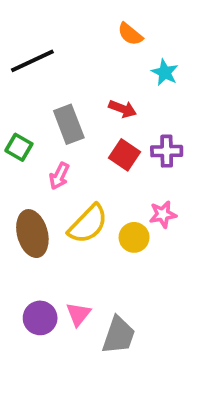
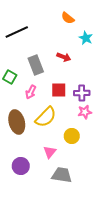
purple cross: (167, 151) -> (82, 93), moved
red square: (124, 155) -> (59, 90), moved, turned -35
yellow circle: (134, 237) -> (72, 136), moved
pink triangle: (78, 314) -> (50, 152), moved
gray trapezoid: (119, 335) -> (62, 175), turned -100

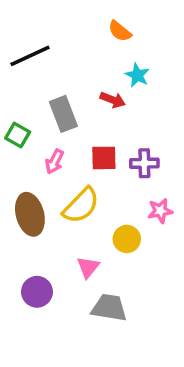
cyan star: (86, 38) -> (137, 75), moved
pink star: (85, 112) -> (160, 211), moved

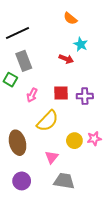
gray rectangle: (63, 114) -> (24, 61), moved
pink star: (160, 211) -> (94, 139), moved
brown ellipse: (30, 214) -> (18, 143), moved
purple circle: (37, 292) -> (22, 181), moved

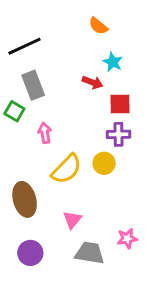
red square: (61, 93) -> (120, 104), moved
pink arrow: (32, 95) -> (45, 133), turned 144
pink star: (94, 139) -> (127, 238), moved
yellow circle: (74, 141) -> (104, 163), moved

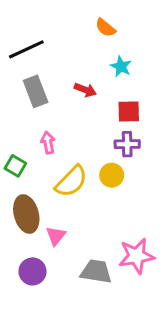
red arrow: (92, 82) -> (85, 90), moved
green square: (14, 111) -> (15, 166), moved
pink triangle: (72, 220) -> (56, 236), moved
pink star: (127, 238) -> (137, 256), size x1.6

